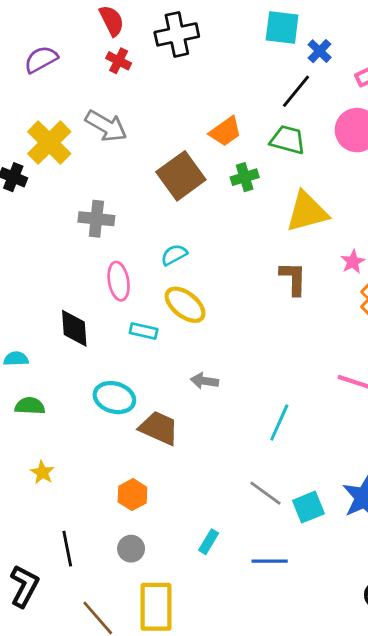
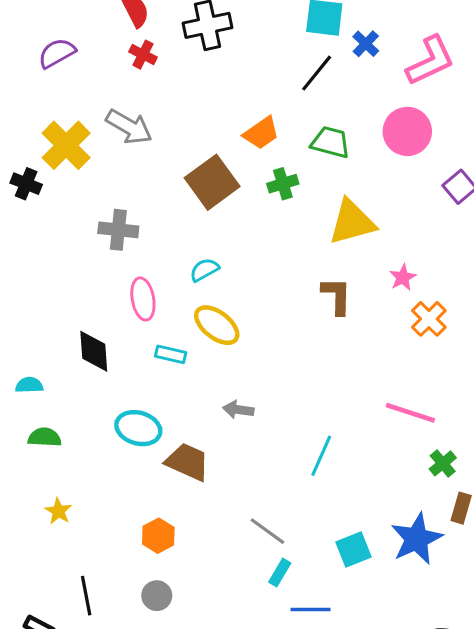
black line: (296, 91) -> (317, 73), moved
gray line: (265, 493) -> (267, 531), moved
cyan rectangle: (209, 542) -> (280, 573), moved

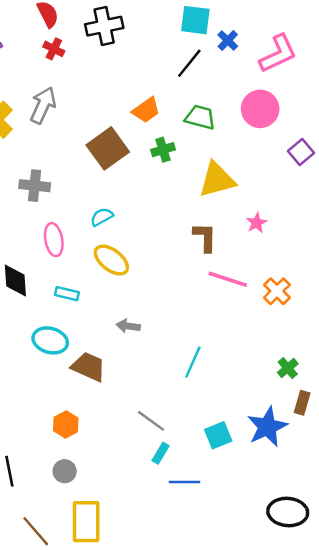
gray arrow: (129, 127) -> (43, 105), turned -96
orange cross: (429, 319) -> (277, 291), moved
cyan rectangle: (171, 354) -> (67, 294), moved
pink line: (410, 413) -> (228, 279), moved

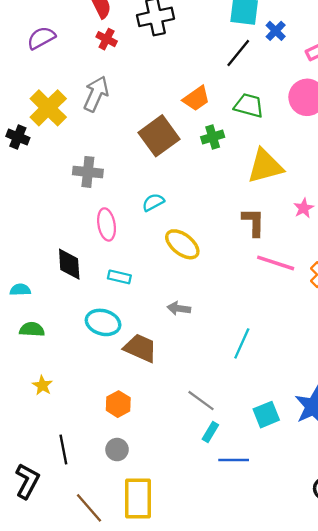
yellow ellipse: (111, 260) -> (182, 244), moved

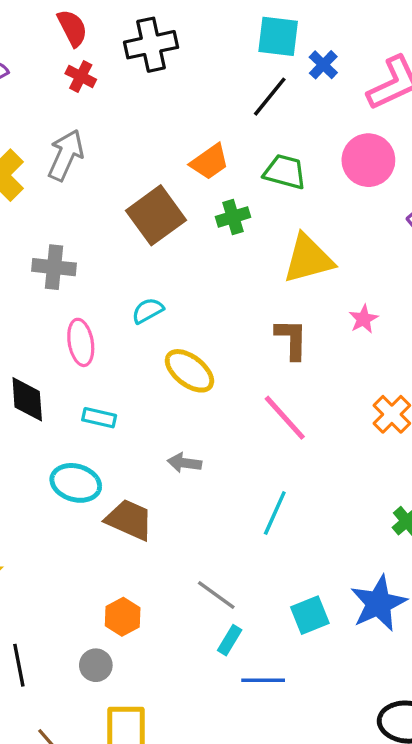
pink line: (276, 263) -> (285, 418), moved, turned 30
orange hexagon: (118, 404) -> (123, 617), moved

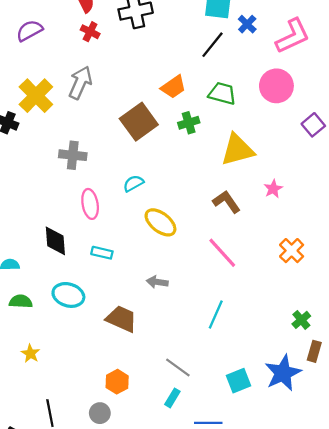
brown L-shape: (291, 339) -> (227, 202), turned -36
cyan ellipse: (76, 483) -> (68, 295), moved
cyan rectangle: (230, 640) -> (172, 398), moved

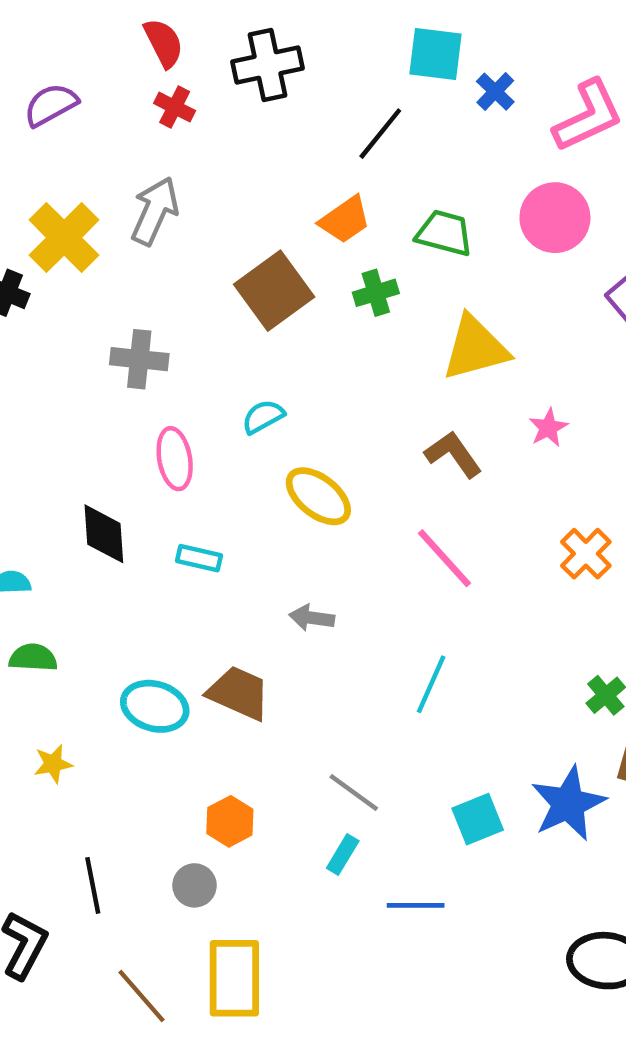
black line: (212, 45) -> (380, 134), moved
cyan ellipse: (68, 295) -> (155, 706), moved
yellow star: (30, 353) -> (53, 764), turned 30

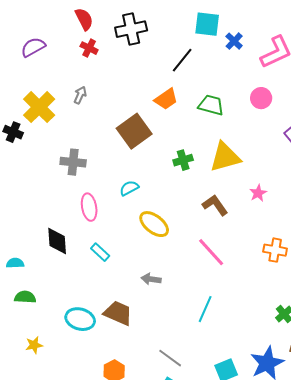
gray arrow: (155, 211) -> (80, 95), size x0.6
pink circle: (555, 218) -> (261, 98), size x0.7
green cross: (376, 293) -> (183, 160), moved
orange cross: (586, 554) -> (275, 250), turned -35
cyan rectangle: (199, 558) -> (100, 252), turned 30

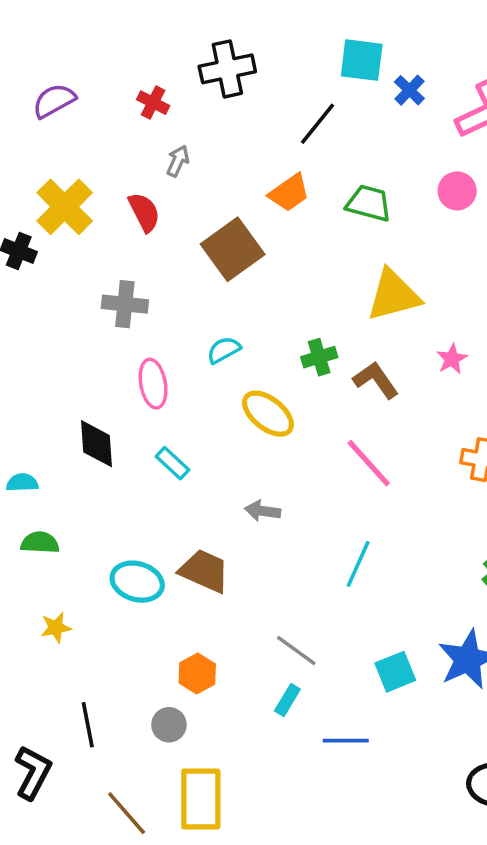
red semicircle: (84, 19) -> (144, 212), moved
gray arrow: (80, 95) -> (178, 161), moved
green cross: (183, 160) -> (319, 357), moved

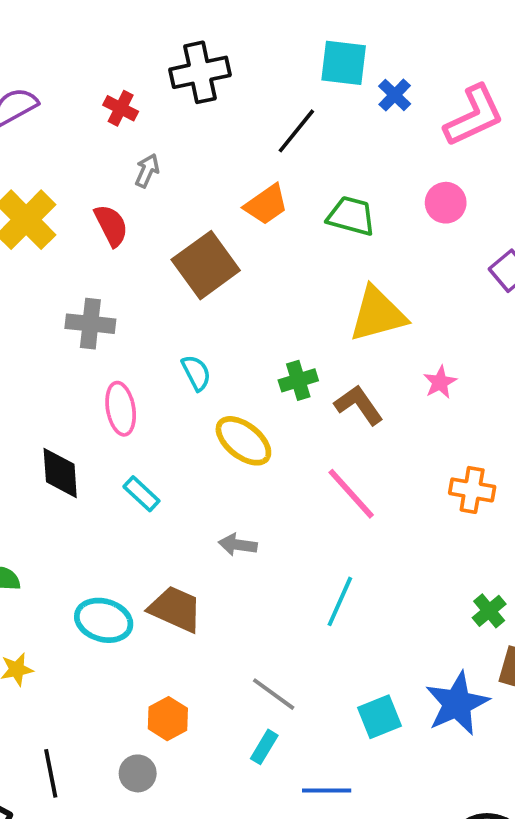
cyan semicircle: (224, 350) -> (196, 373), turned 92

